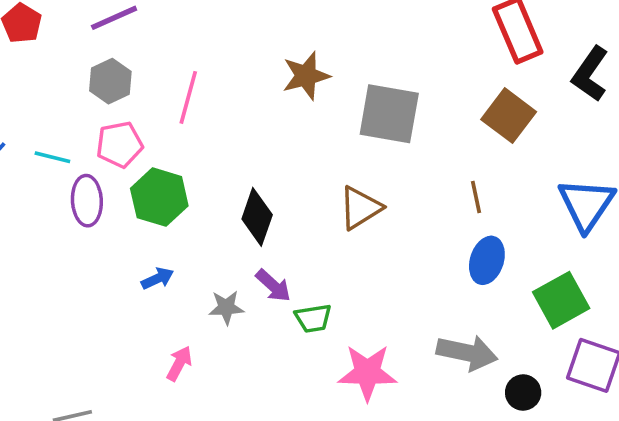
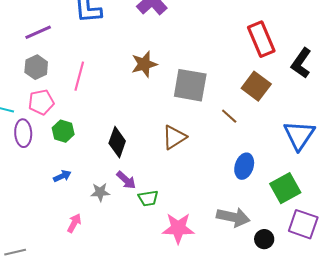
green hexagon: (159, 197) -> (63, 131), size x0.7
brown line: (476, 197) -> (229, 116), moved, turned -36

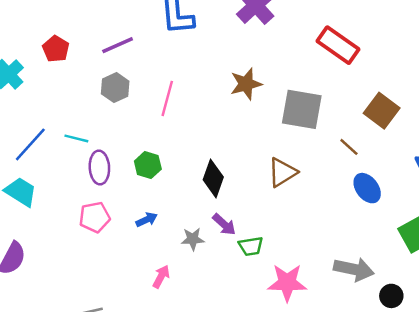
red rectangle: (261, 39) -> (338, 45), moved, turned -32
pink pentagon: (41, 102) -> (95, 217), moved
blue ellipse: (244, 166) -> (367, 188), moved, turned -55

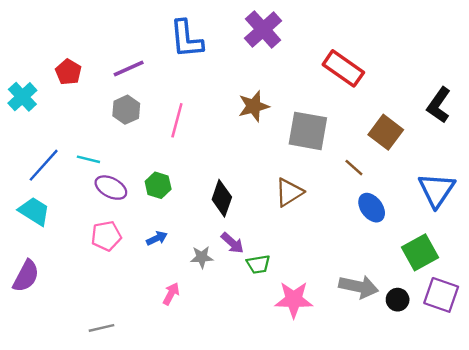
purple ellipse: (99, 168) -> (111, 188), turned -60
black circle: (391, 296) -> (398, 300), moved

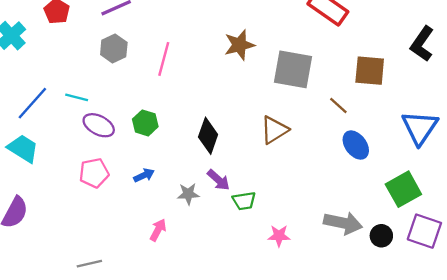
brown square: (386, 132) -> (370, 71), turned -32
pink star: (294, 300) -> (279, 236), size x0.6

